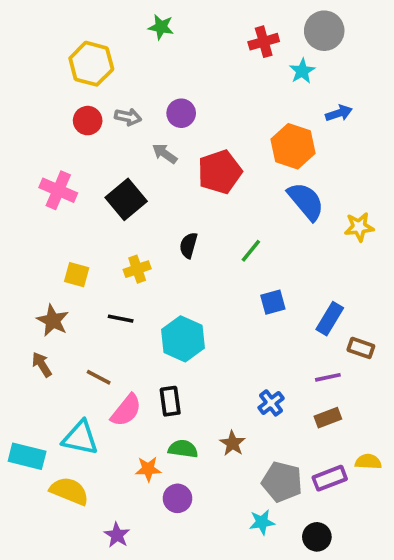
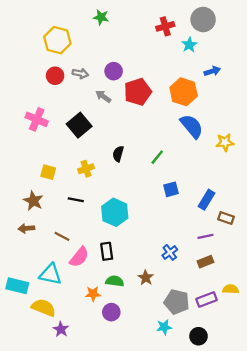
red pentagon: (220, 172) -> (138, 92), moved
brown arrow: (42, 364) -> (26, 228), turned -63
purple star: (117, 535) -> (61, 329), moved

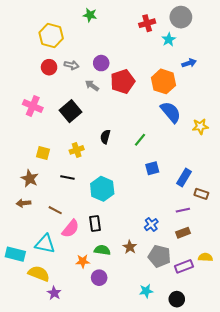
gray pentagon: (177, 302) -> (159, 256), moved

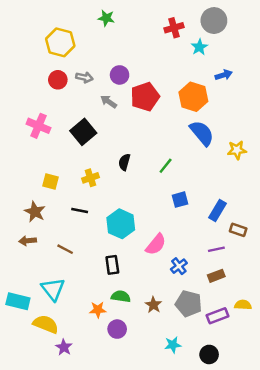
pink semicircle: (71, 229) -> (156, 244), moved
cyan triangle: (45, 244) -> (53, 289), turned 40
brown star: (130, 247) -> (153, 305), moved

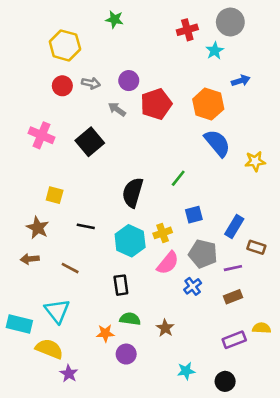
black semicircle: (124, 162) -> (133, 193), moved, size x1.6
yellow cross: (91, 178) -> (163, 233), moved
gray pentagon: (189, 304) -> (203, 254), moved

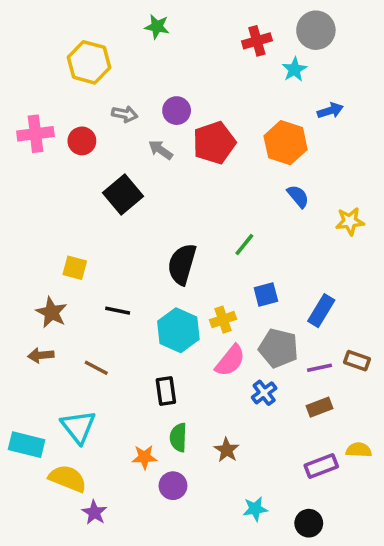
red circle: (62, 86) -> (82, 141), moved
pink cross: (42, 135) -> (35, 134), moved, turned -30
blue semicircle: (217, 143) -> (298, 196), size x0.6
brown rectangle: (256, 247) -> (357, 361), moved
green semicircle: (130, 319) -> (178, 437), turned -96

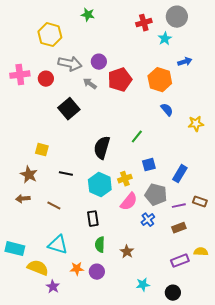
gray arrow: (125, 114) -> (70, 64), size x1.6
cyan triangle: (78, 427) -> (58, 245), moved, turned -35
orange star: (144, 457) -> (77, 269), moved

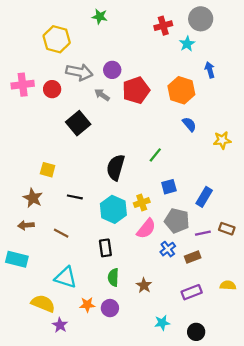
blue arrow: (185, 62) -> (210, 70), turned -88
brown rectangle: (179, 228) -> (193, 257), moved
cyan rectangle: (15, 249) -> (17, 259), moved
purple rectangle: (180, 261) -> (192, 292), moved

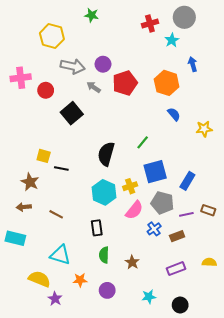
red circle: (52, 89) -> (46, 90), moved
blue square: (169, 187) -> (155, 172), size x1.6
black line: (75, 197) -> (61, 168), moved
purple circle: (110, 308) -> (107, 290), moved

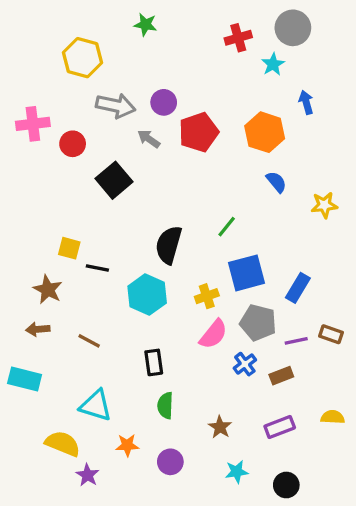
cyan hexagon: (104, 192) -> (147, 295), moved
brown star: (132, 262) -> (220, 427), moved

